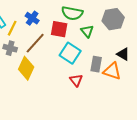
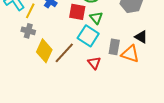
green triangle: (87, 31) -> (96, 18), moved
brown line: (35, 43) -> (64, 53), moved

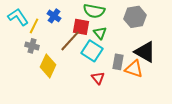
black triangle: (141, 37) -> (145, 52), size x1.6
brown line: (64, 53) -> (70, 41), moved

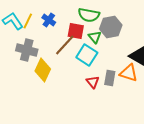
gray hexagon: (135, 17) -> (111, 27), moved
yellow line: (34, 26) -> (28, 21), moved
gray cross: (32, 46) -> (27, 50), size x1.5
gray rectangle: (118, 62) -> (110, 78), moved

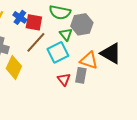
red square: (76, 31) -> (34, 22), moved
cyan square: (87, 55) -> (58, 52), turned 30
orange triangle: (129, 73) -> (89, 60), moved

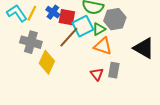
green triangle: (66, 34) -> (99, 29), turned 40
cyan square: (58, 52) -> (83, 26), moved
orange triangle: (89, 60) -> (103, 46), moved

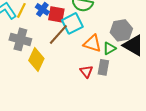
gray hexagon: (115, 19) -> (121, 30), moved
green triangle: (99, 29) -> (109, 48), moved

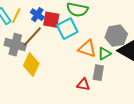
brown line: (58, 34) -> (32, 37), moved
red triangle: (86, 71) -> (83, 85), moved, turned -40

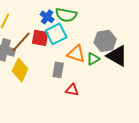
blue cross: (37, 15) -> (47, 17), moved
red square: (51, 20) -> (40, 38), moved
gray rectangle: (98, 73) -> (58, 70), moved

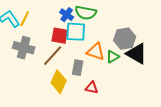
cyan square: (56, 34) -> (76, 32), turned 30
brown line: (21, 42) -> (53, 56), moved
yellow diamond: (20, 70) -> (59, 82), moved

